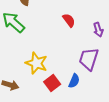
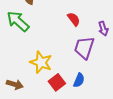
purple trapezoid: (89, 59) -> (84, 48), moved

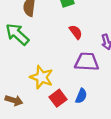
purple trapezoid: (84, 48) -> (87, 62), turned 75

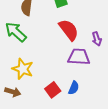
red semicircle: (76, 32) -> (69, 30), size x1.6
yellow star: (42, 77) -> (23, 69), moved

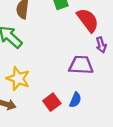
red semicircle: (69, 30) -> (88, 20), moved

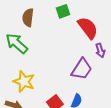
purple trapezoid: (81, 65) -> (82, 69), turned 120

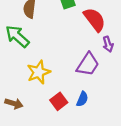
yellow star: (24, 81) -> (39, 72), moved, turned 30

